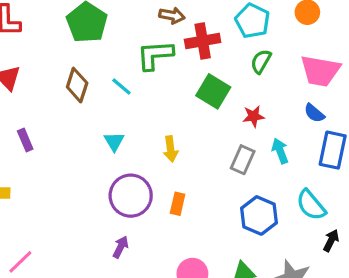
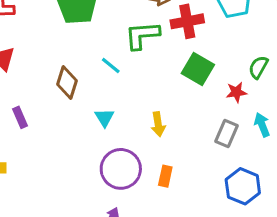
green semicircle: (261, 61) -> (258, 67), moved
brown diamond: (77, 85) -> (67, 83), moved

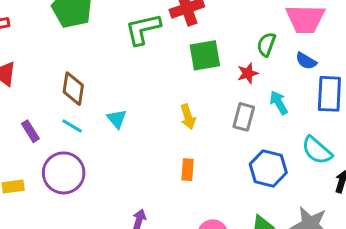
cyan line: (111, 66) -> (72, 126), moved
green square: (198, 69) -> (205, 55), turned -32
yellow arrow: (158, 124) -> (188, 117), moved
purple circle: (121, 169) -> (64, 173), moved

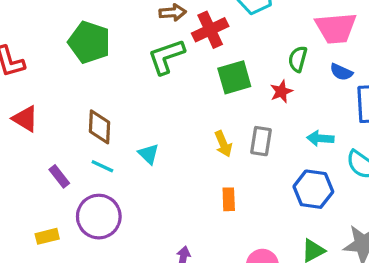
cyan arrow: (279, 103) -> (320, 138), moved, turned -50
gray rectangle: (244, 117) -> (261, 141), moved

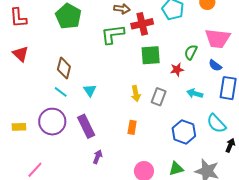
cyan arrow: (320, 138) -> (195, 93), moved
purple rectangle: (59, 176) -> (86, 126), moved, size x1.6

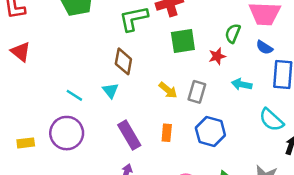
brown diamond: (64, 68) -> (123, 61), moved
yellow arrow: (136, 94) -> (168, 90), turned -35
purple rectangle: (86, 126) -> (129, 135), moved
blue hexagon: (184, 132) -> (210, 132), moved

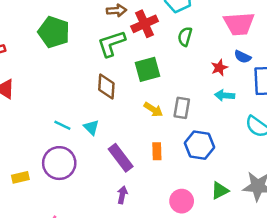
green semicircle: (233, 33) -> (185, 37), moved
green square: (183, 41) -> (147, 69), moved
red star: (217, 56) -> (219, 68), moved
cyan triangle: (111, 91) -> (91, 127), moved

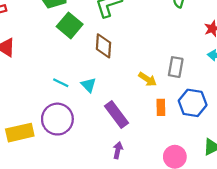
green square: (147, 69) -> (70, 25), moved, turned -35
yellow arrow: (153, 110) -> (148, 79), moved
orange rectangle: (157, 151) -> (161, 107), moved
yellow rectangle: (20, 177) -> (20, 133), size x1.6

